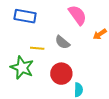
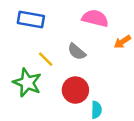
pink semicircle: (78, 15) -> (95, 18), turned -40
yellow line: (37, 48) -> (46, 59), turned 40

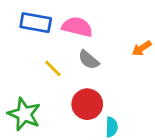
pink semicircle: (95, 18) -> (77, 27), moved
green star: (27, 83) -> (24, 114), moved

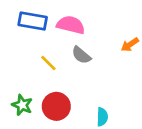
red circle: (87, 104) -> (56, 106), moved
green star: (24, 114) -> (22, 105), size x0.7

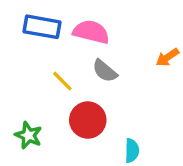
red circle: (56, 106) -> (88, 120), moved

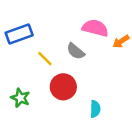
blue rectangle: (42, 27) -> (19, 34), moved, turned -30
pink semicircle: (91, 32) -> (95, 28), moved

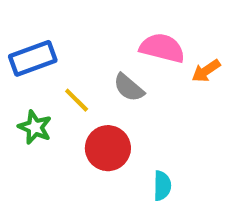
green star: (20, 98) -> (35, 127), moved

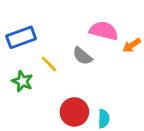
red circle: (108, 148) -> (74, 112), moved

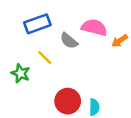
blue rectangle: (21, 37) -> (37, 24), moved
gray semicircle: (82, 56) -> (69, 41), moved

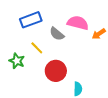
red circle: (68, 101) -> (56, 71), moved

